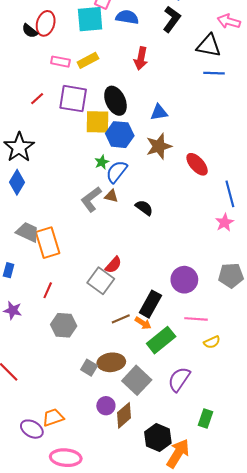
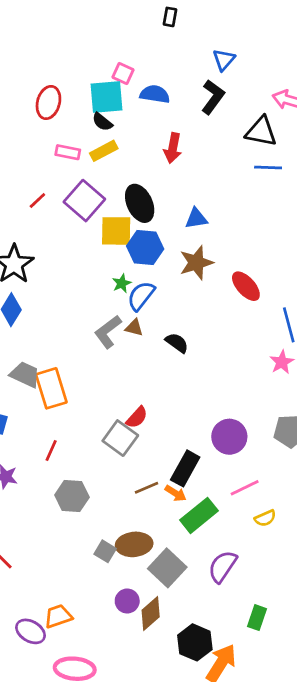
black semicircle: (30, 31) -> (102, 122), moved
purple square: (73, 99) -> (84, 201), turned 32
pink line: (196, 319) -> (245, 488), turned -30

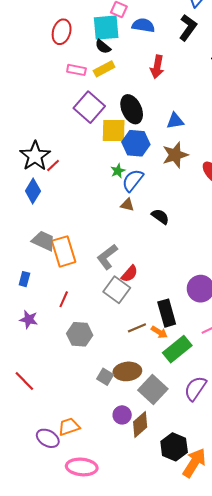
red line: (37, 201) -> (53, 166), moved
gray L-shape: (108, 332) -> (107, 257), moved
black rectangle: (185, 468) -> (167, 313), turned -45

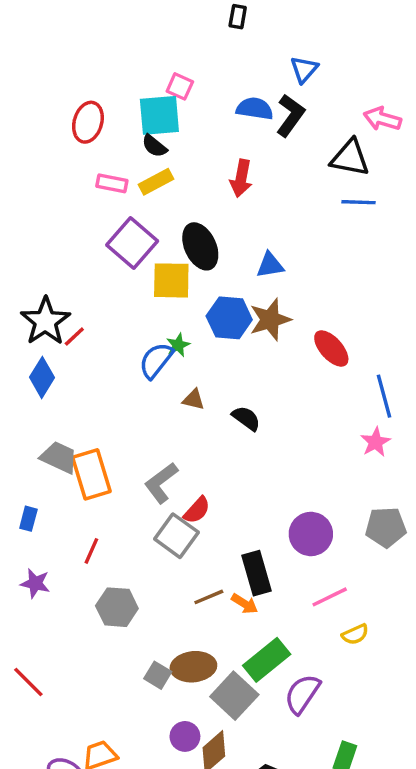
blue semicircle: (143, 25) -> (255, 109), moved
blue hexagon: (136, 143) -> (229, 318), moved
blue semicircle: (133, 180) -> (156, 360), moved
green rectangle: (177, 349) -> (267, 660), moved

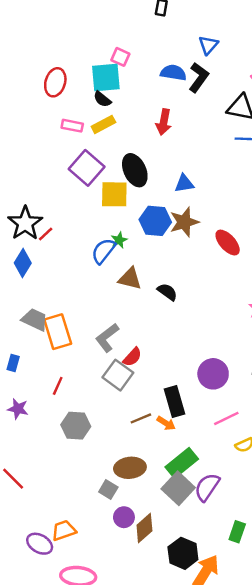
brown triangle: (193, 400) -> (130, 279), size x1.5
gray square: (158, 675) -> (108, 489), moved
gray square: (234, 696) -> (178, 488), moved

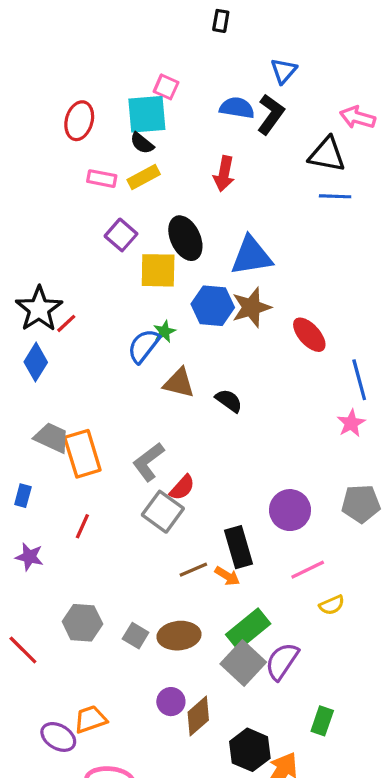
purple square: (87, 168) -> (121, 235), size x0.7
blue triangle: (184, 183) -> (251, 256), size x1.6
gray hexagon: (76, 426) -> (82, 623), moved
gray square: (108, 489) -> (136, 636), moved

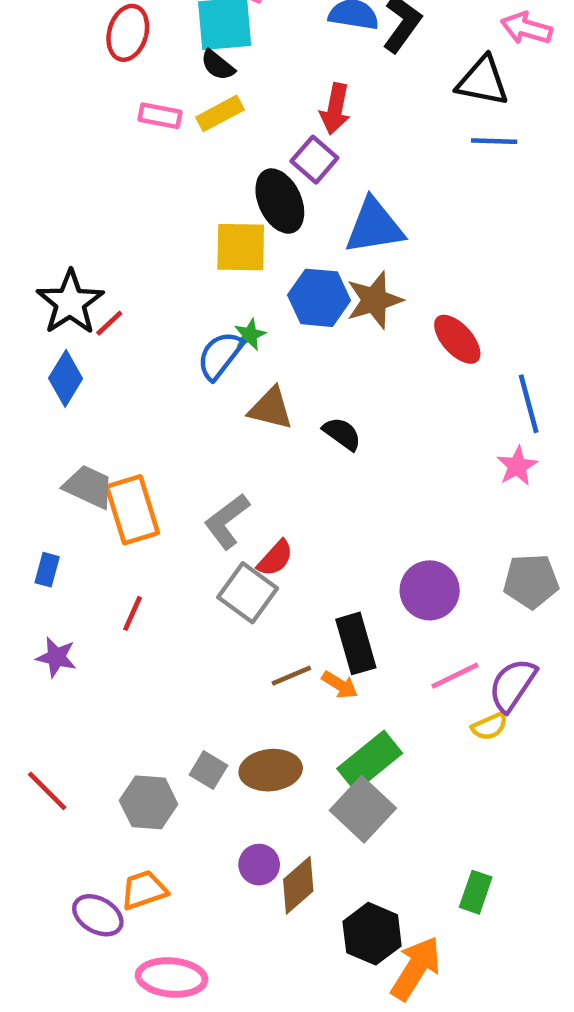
purple square: (121, 235) -> (314, 160), moved
gray hexagon: (82, 623) -> (149, 802), moved
purple semicircle: (282, 661) -> (513, 685), moved

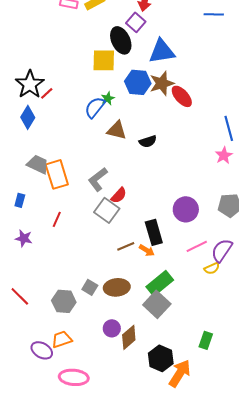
red ellipse: (457, 339) -> (182, 96), moved
black semicircle: (342, 434) -> (148, 141), turned 126

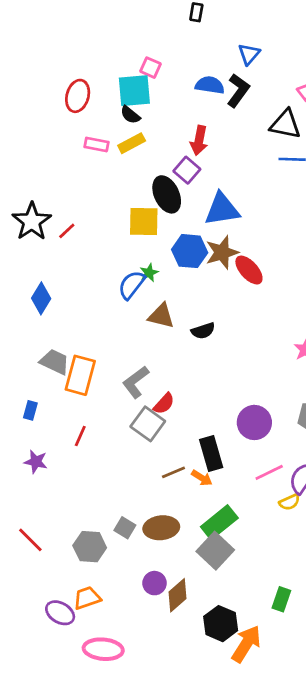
black star: (30, 84) -> (32, 221), moved
red line: (47, 93) -> (67, 231), moved
orange rectangle: (57, 174) -> (80, 375), turned 32

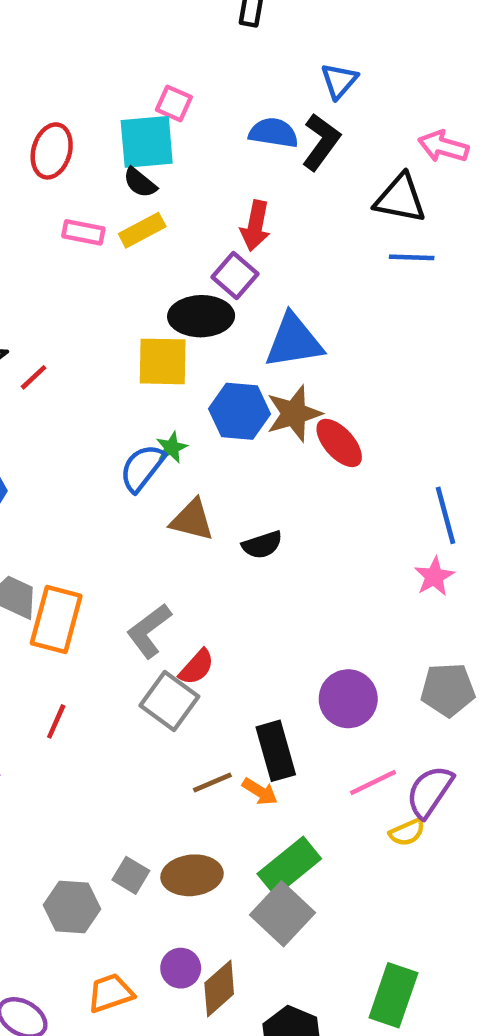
black ellipse: (167, 194) -> (201, 316), turned -66
orange trapezoid: (87, 598) -> (111, 993), moved
green rectangle: (281, 599) -> (393, 995), size x1.5

